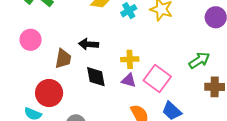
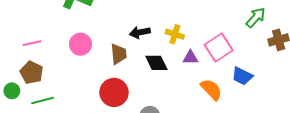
yellow cross: (130, 59) -> (175, 34), moved, turned 36
pink square: (157, 78) -> (219, 48), turned 36

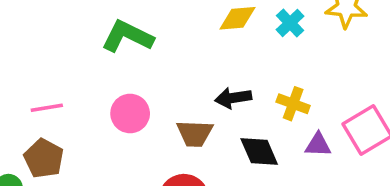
brown trapezoid: (119, 54) -> (195, 133), turned 95

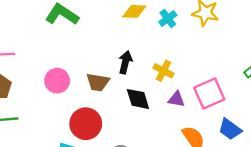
black arrow: (233, 98) -> (125, 62), turned 105
pink circle: (130, 114) -> (57, 81), moved

